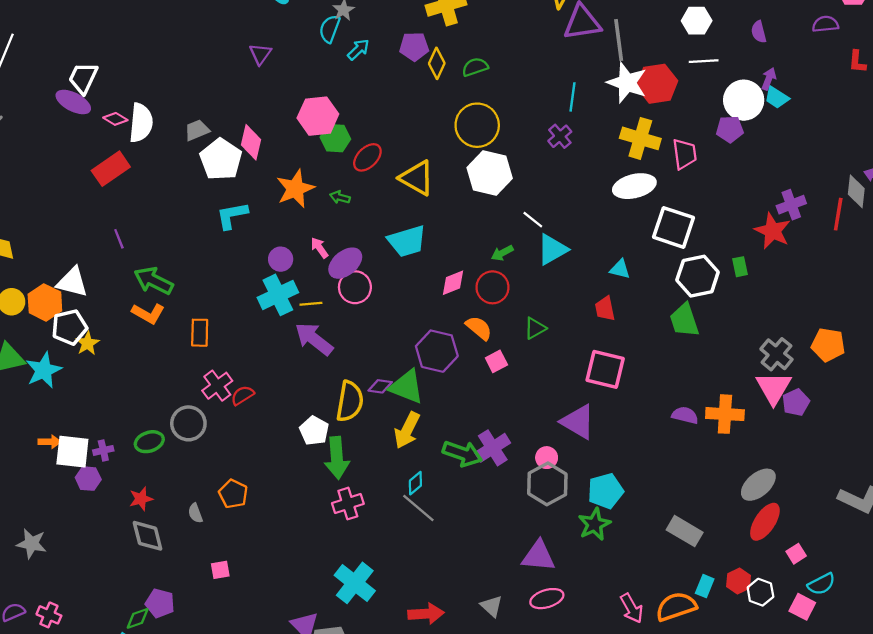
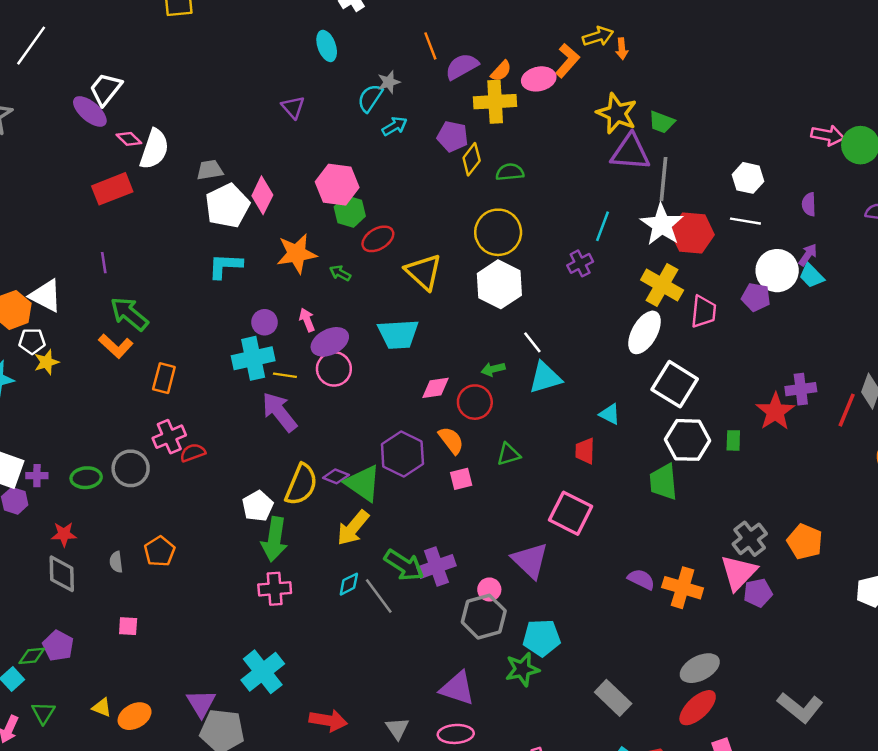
purple triangle: (260, 54) -> (293, 107), turned -30
white ellipse: (634, 186) -> (645, 332), turned -60
white pentagon: (70, 327) -> (32, 341), size x0.7
gray line: (418, 508) -> (379, 596), moved

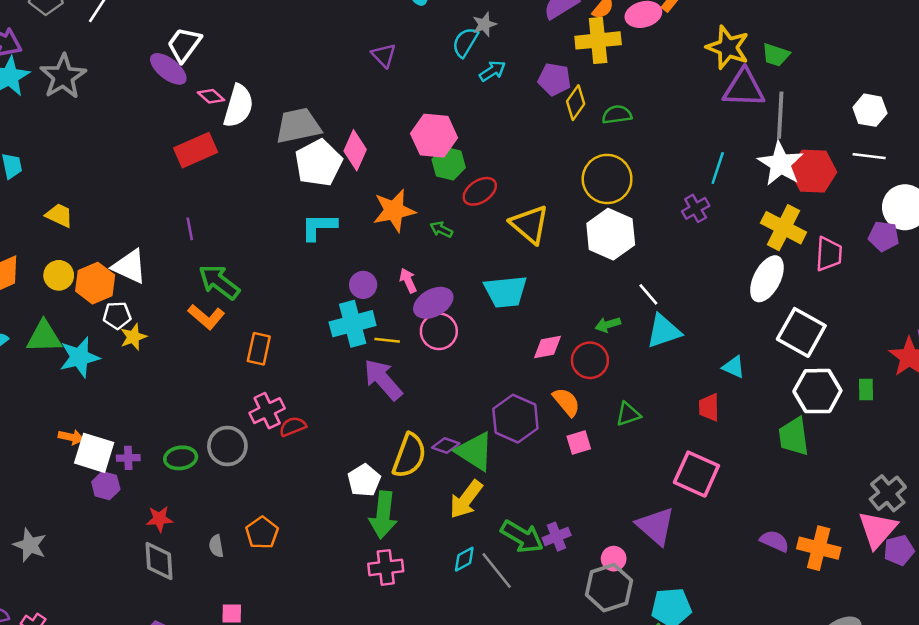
gray trapezoid: (210, 170) -> (298, 126), size x1.6
purple cross: (436, 566) -> (557, 537), size x0.7

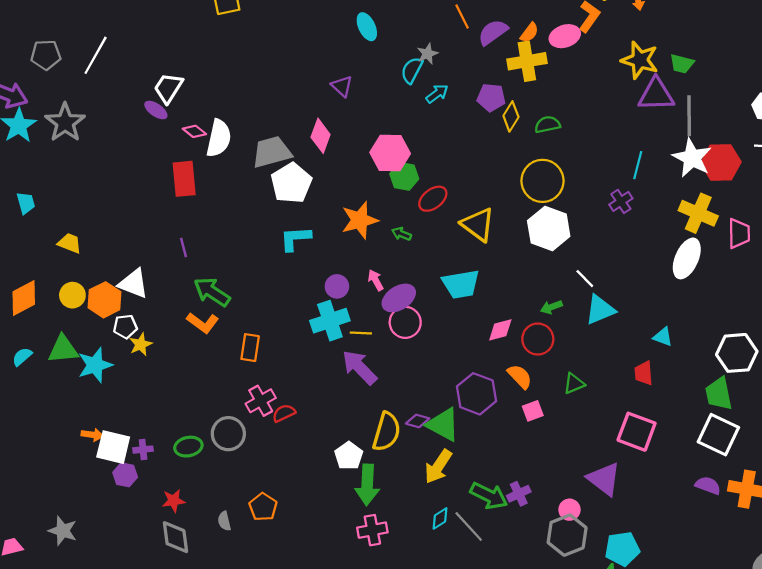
purple ellipse: (168, 69) -> (156, 110), size x0.7
red rectangle: (196, 150) -> (184, 179), turned -68
pink diamond: (355, 150) -> (321, 136), moved
white square: (801, 332) -> (718, 435), moved

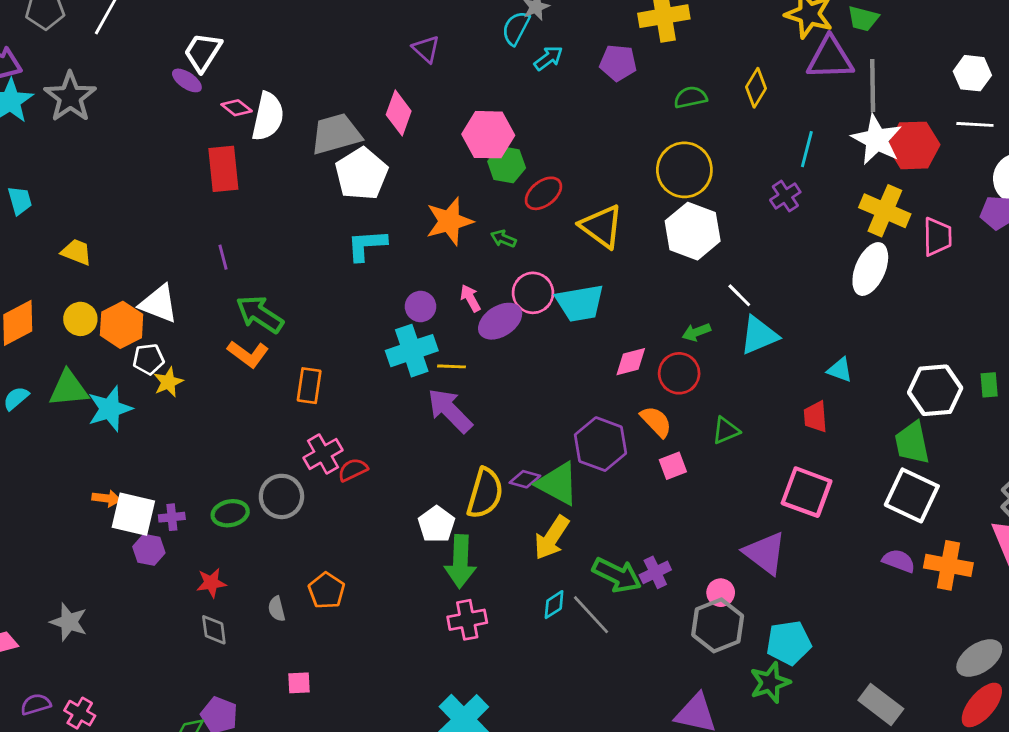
yellow diamond: (511, 116) -> (756, 88), moved
pink circle: (405, 322) -> (533, 293), moved
gray diamond: (175, 537) -> (214, 630), size x0.7

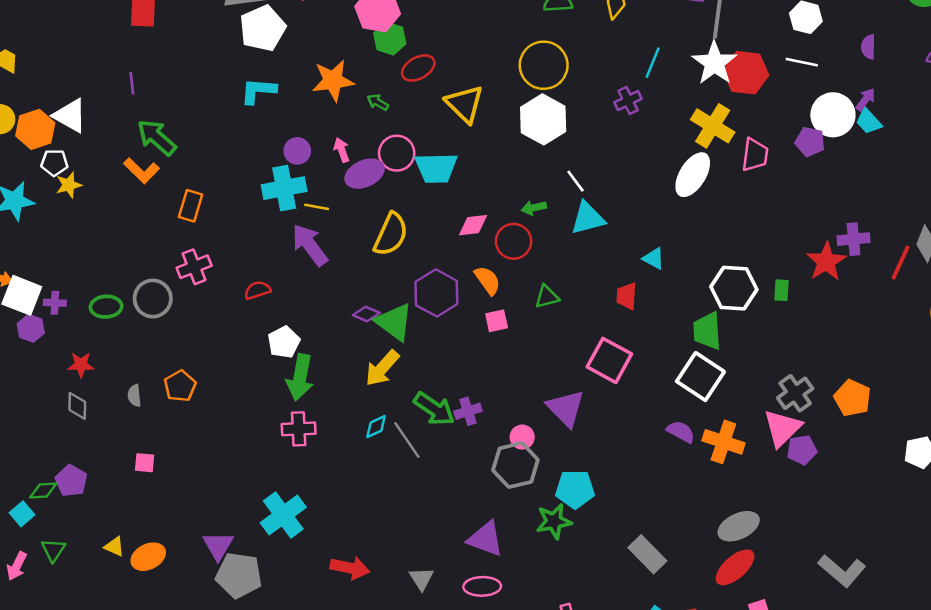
red semicircle: (353, 470) -> (257, 290), moved
yellow semicircle: (485, 493) -> (391, 234), moved

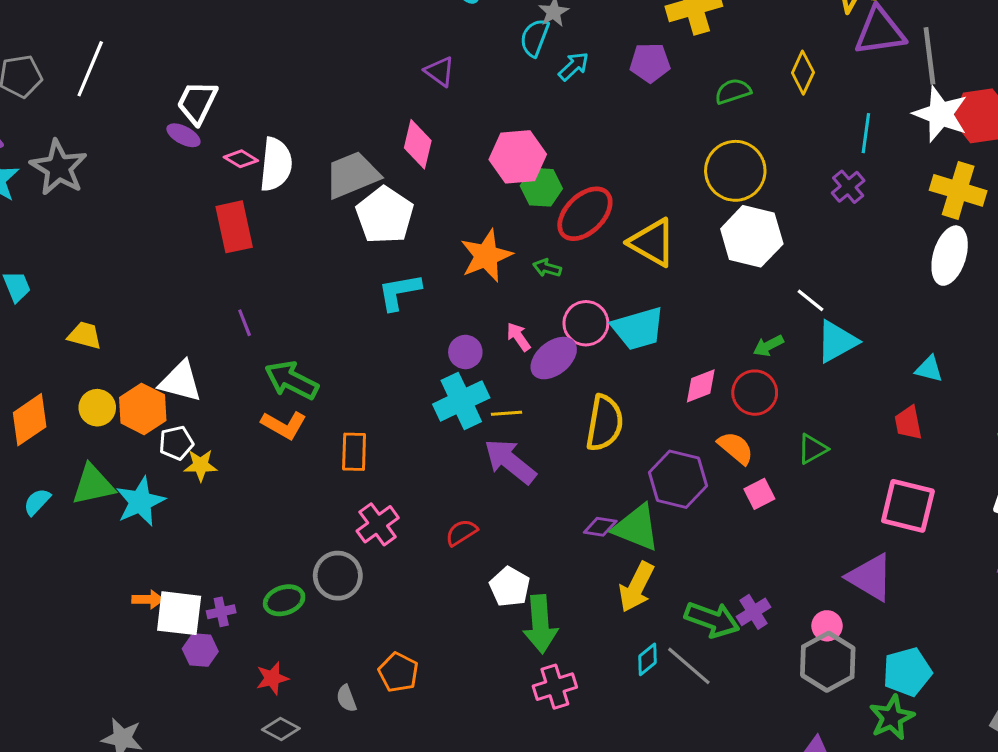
red ellipse: (418, 68) -> (585, 214), size x1.4
yellow star: (69, 185) -> (201, 465), turned 30
gray diamond: (77, 406) -> (281, 729), turned -48

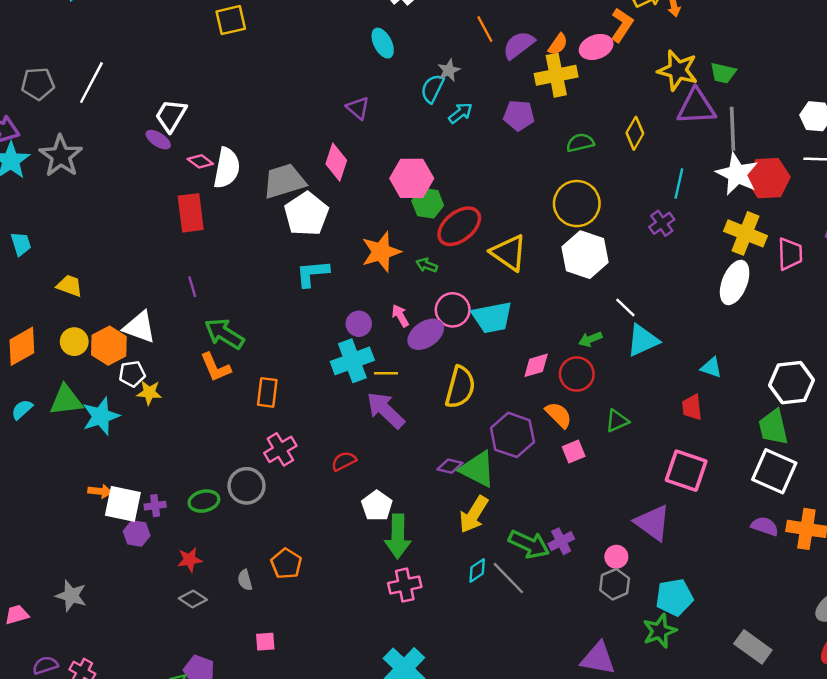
orange L-shape: (284, 425) -> (215, 367), turned 32
gray hexagon: (828, 662) -> (615, 584), size x0.7

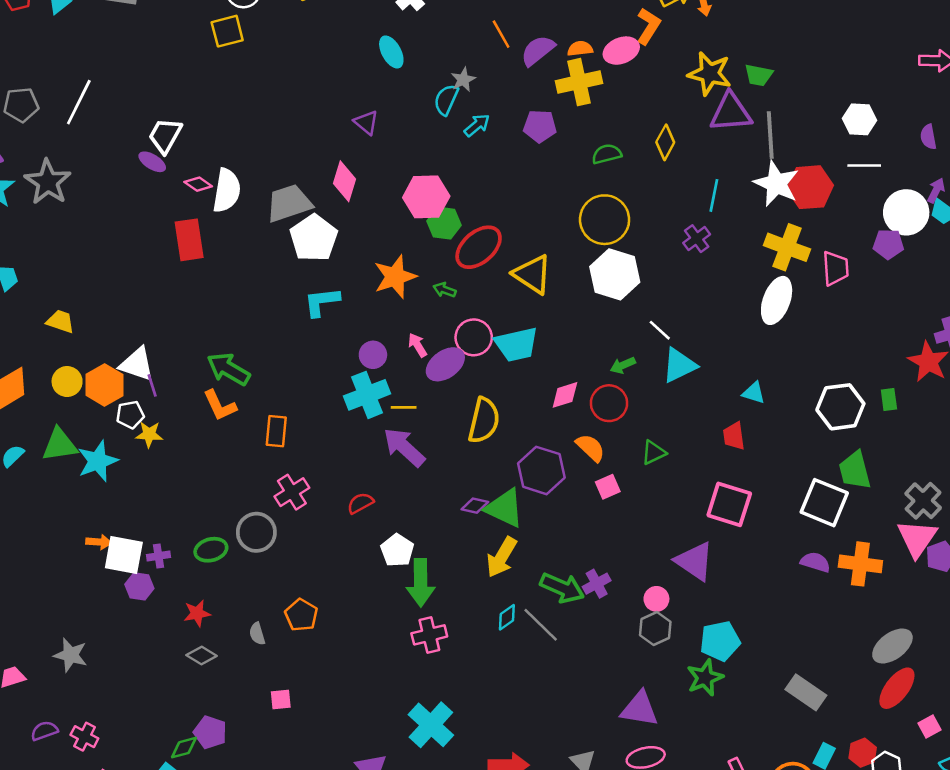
orange semicircle: (558, 44) -> (580, 49), turned -130
purple line: (192, 287) -> (152, 385), moved
green trapezoid: (773, 427) -> (855, 470), moved

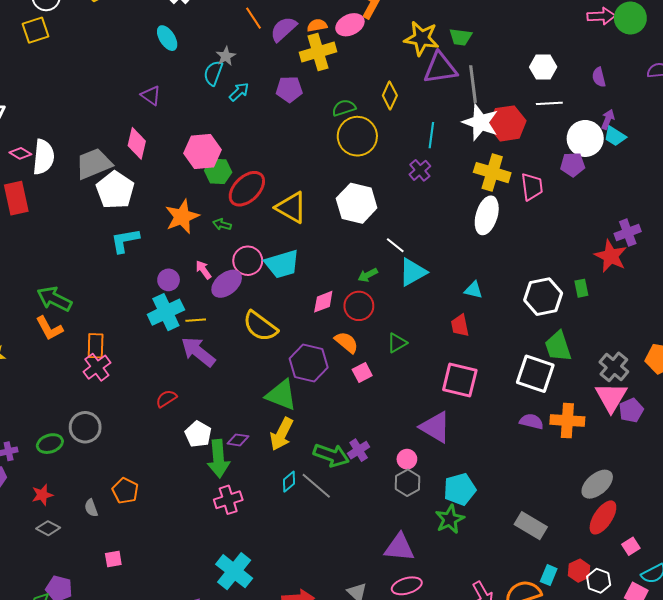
yellow circle: (605, 220) -> (357, 136), moved
yellow semicircle: (484, 420) -> (260, 326), turned 117
pink cross: (292, 492) -> (97, 367), moved
purple diamond: (475, 506) -> (238, 440), moved

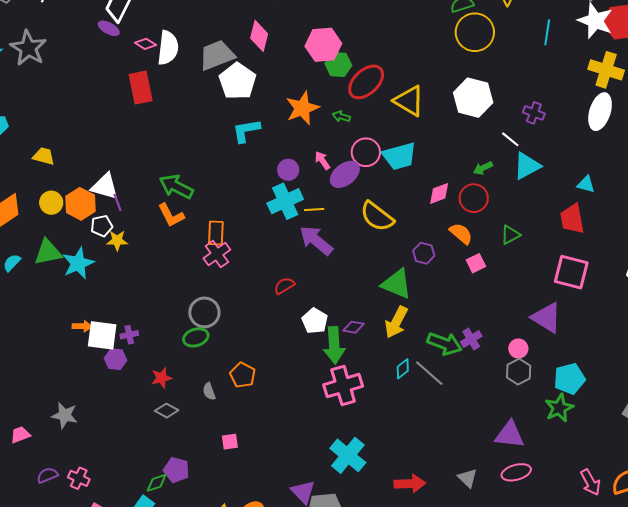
purple cross: (420, 170) -> (534, 113), moved, turned -30
red trapezoid: (460, 325) -> (572, 219), size x1.4
purple hexagon: (309, 363) -> (424, 253), size x0.6
green ellipse: (50, 444) -> (196, 337), moved
pink cross: (228, 500) -> (343, 386), size x1.4

